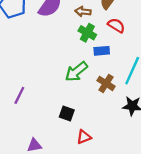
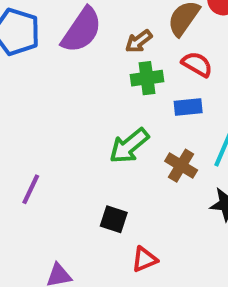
brown arrow: (83, 12) -> (139, 41), turned -42
green cross: (87, 33) -> (147, 78), turned -36
blue rectangle: (102, 51) -> (188, 107), moved

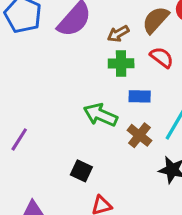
blue rectangle: (188, 107) -> (140, 96), moved
green arrow: (129, 146) -> (100, 115), turned 56

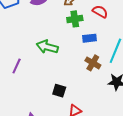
green arrow: (100, 115) -> (47, 47), moved
purple line: (19, 139) -> (17, 66), moved

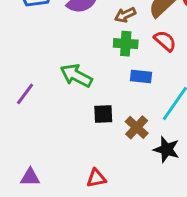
brown cross: (93, 63) -> (137, 127), moved
black square: (59, 91) -> (103, 114), moved, turned -32

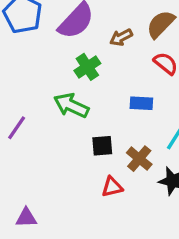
green cross: (126, 44) -> (87, 67), moved, turned -35
red triangle: (96, 178) -> (112, 187), moved

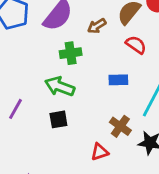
green cross: (87, 67) -> (71, 53), turned 30
black square: (102, 146) -> (58, 119), moved

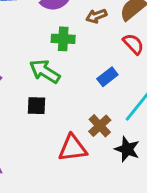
blue rectangle: (118, 80) -> (107, 77), turned -48
red triangle: (100, 152) -> (73, 148), size x1.5

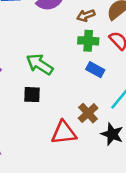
green cross: (63, 39) -> (88, 41), moved
blue rectangle: (107, 77) -> (95, 70), turned 66

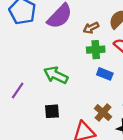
black square: (32, 95) -> (52, 111), moved

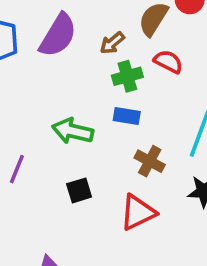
blue rectangle: (105, 74) -> (127, 116), moved
brown cross: (103, 113) -> (150, 161), moved

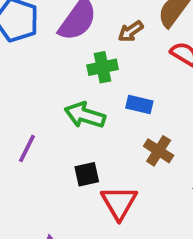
green cross: (127, 76) -> (103, 67), moved
red triangle: (138, 212) -> (119, 203), moved, turned -39

